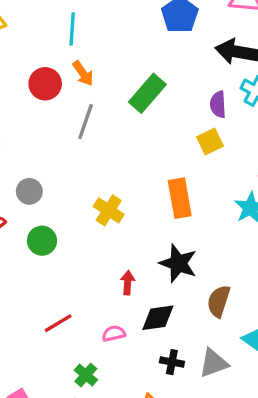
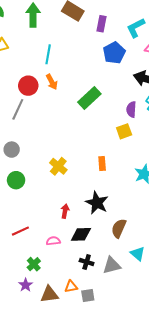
gray line: (86, 122) -> (18, 109), moved
orange rectangle: (180, 198) -> (102, 164), size x0.6

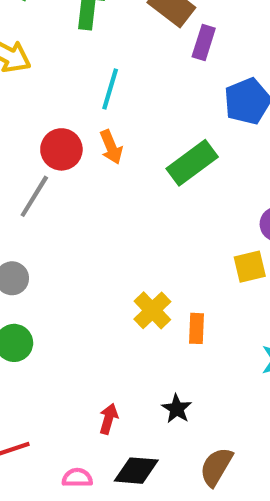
purple rectangle: (101, 24) -> (204, 42), moved
green rectangle: (89, 98) -> (192, 163), moved
yellow cross: (58, 166) -> (152, 310), moved
black star: (97, 203) -> (177, 409), size x0.6

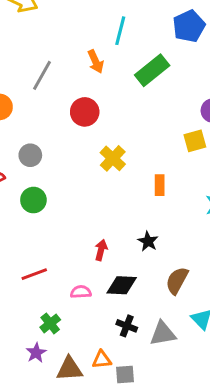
cyan line: (110, 89) -> (120, 31), moved
red circle: (61, 149) -> (85, 112), moved
gray line: (34, 196) -> (42, 75), moved
yellow cross: (152, 310) -> (113, 158), moved

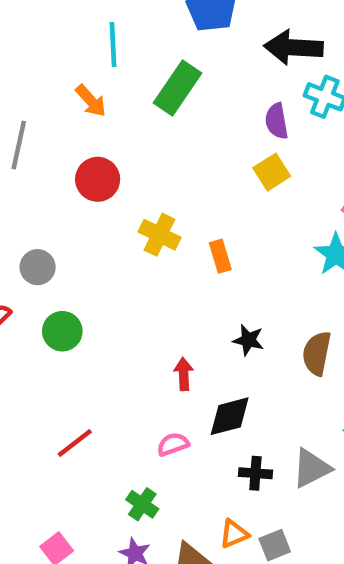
orange rectangle: (160, 185) -> (220, 256), moved
red line: (34, 274) -> (75, 443), moved
brown semicircle: (177, 281) -> (317, 353), moved

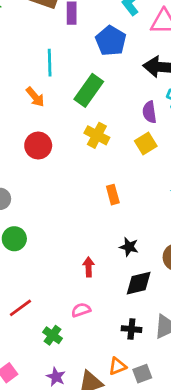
yellow cross: (160, 235) -> (97, 135), moved
black diamond: (230, 416) -> (139, 283), moved
green cross: (142, 504) -> (53, 335), moved

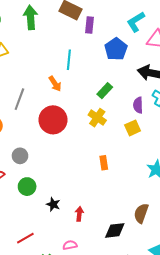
green rectangle: (89, 90) -> (105, 91), moved, size x0.7
red circle: (38, 146) -> (53, 120), size x1.4
black star: (129, 247) -> (53, 204), moved

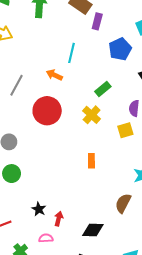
orange arrow: (55, 84) -> (54, 75), turned 140
black star: (53, 204) -> (39, 209), moved
brown semicircle: (141, 213) -> (123, 203), moved
red arrow: (79, 214) -> (59, 219), moved

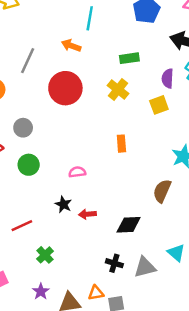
green rectangle: (103, 89) -> (129, 58), turned 35
red arrow: (59, 219) -> (87, 214), turned -104
pink semicircle: (46, 238) -> (77, 172), moved

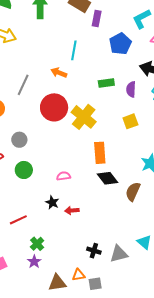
purple semicircle: (168, 78) -> (131, 89), moved
yellow cross: (118, 89) -> (84, 117), moved, size x1.4
orange rectangle: (121, 144) -> (100, 153), size x1.5
black diamond: (129, 225) -> (108, 178), moved, turned 55
purple star: (41, 291) -> (34, 262), moved

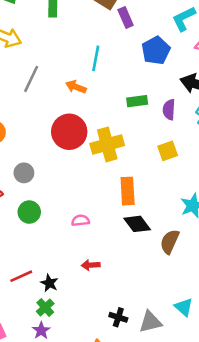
purple rectangle: (97, 18) -> (126, 18), turned -35
gray line: (23, 85) -> (31, 79), moved
yellow cross: (84, 117) -> (107, 144), turned 35
black star: (52, 202) -> (49, 283), moved

